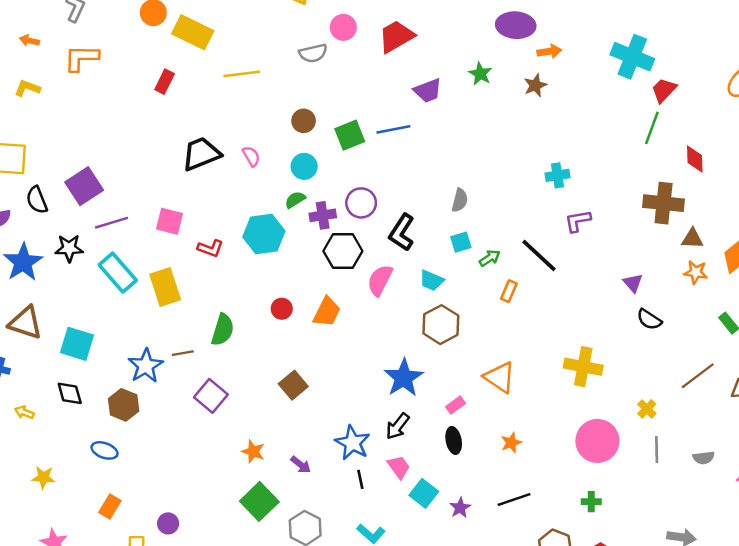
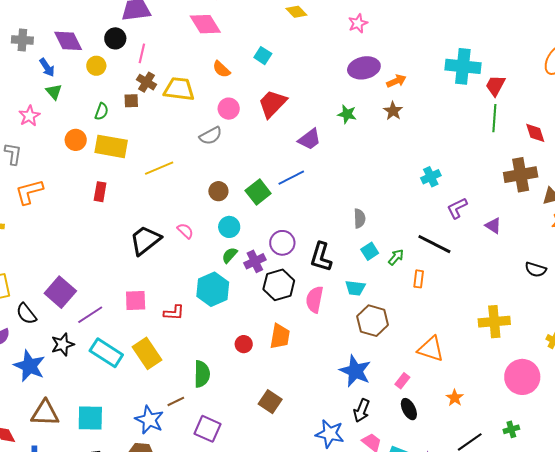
purple triangle: (633, 283) -> (493, 226), moved
green cross: (591, 502) -> (511, 429), moved

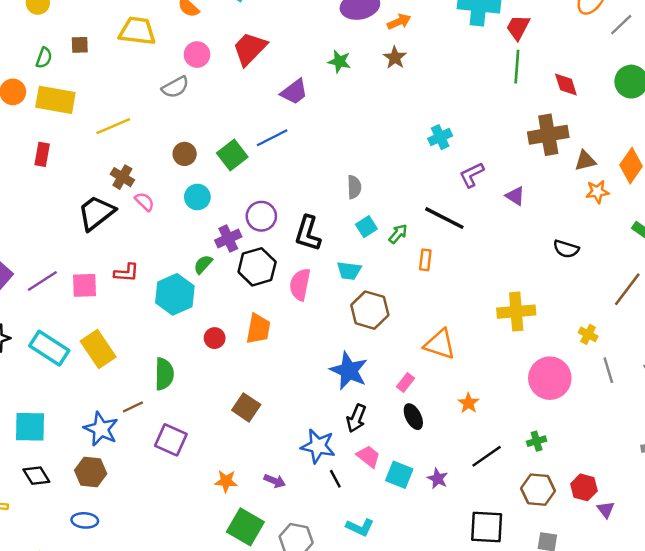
brown cross: (147, 82) -> (122, 177), moved
green semicircle: (230, 255) -> (203, 264), moved
cyan hexagon: (213, 289) -> (175, 294), moved
red L-shape: (174, 313) -> (126, 273), moved
purple line: (90, 315) -> (42, 281), moved

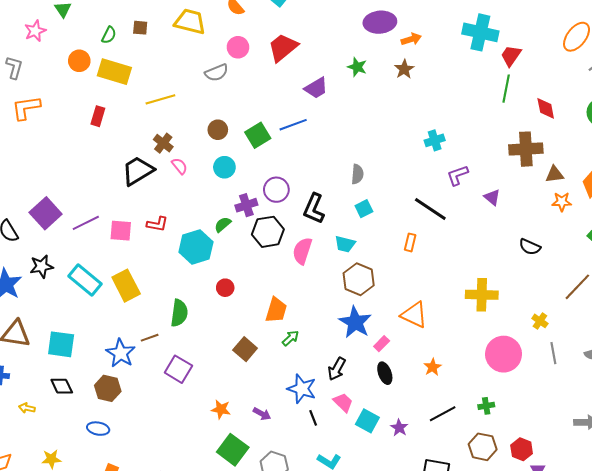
green arrow: (398, 234) -> (291, 338), moved
orange trapezoid: (258, 329) -> (276, 310), moved
blue star: (349, 371) -> (355, 322), moved

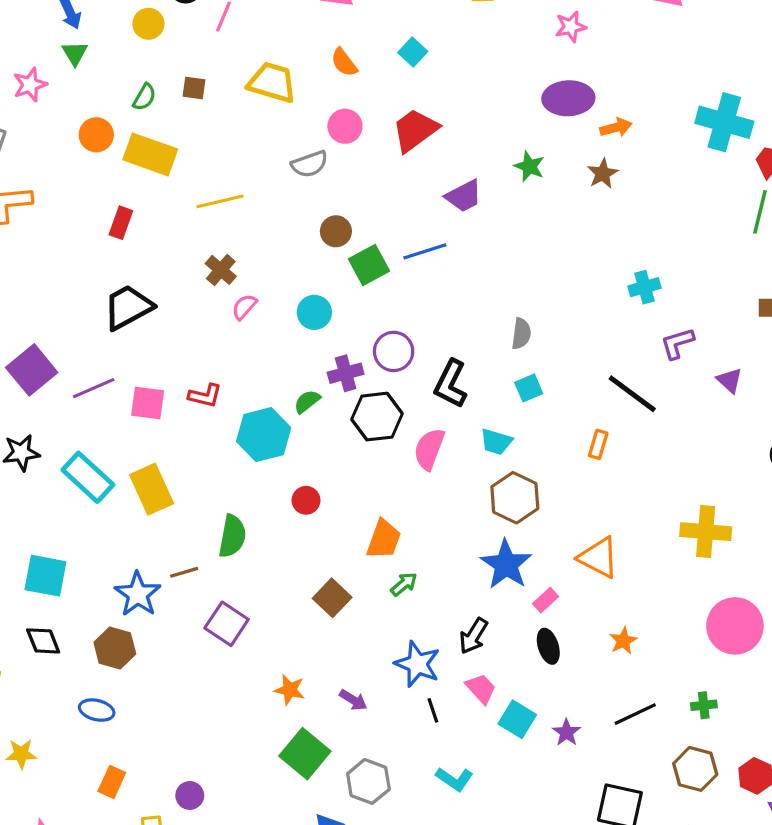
brown circle: (218, 130) -> (336, 231), moved
pink semicircle: (179, 166) -> (244, 307), turned -102
black trapezoid: (138, 171) -> (128, 307), moved

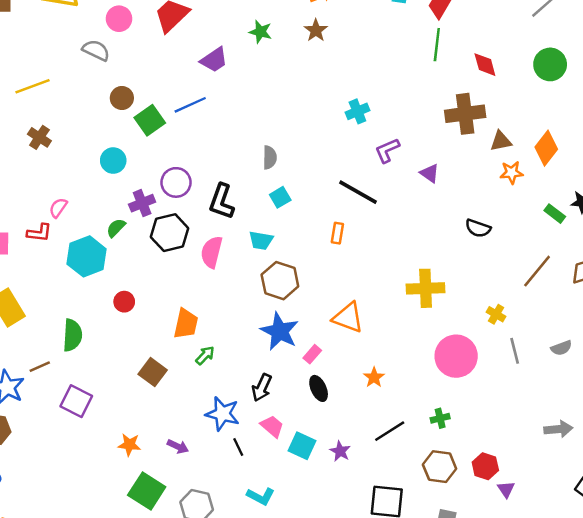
gray semicircle: (310, 164) -> (96, 50), turned -128
pink semicircle: (244, 307) -> (58, 208), moved

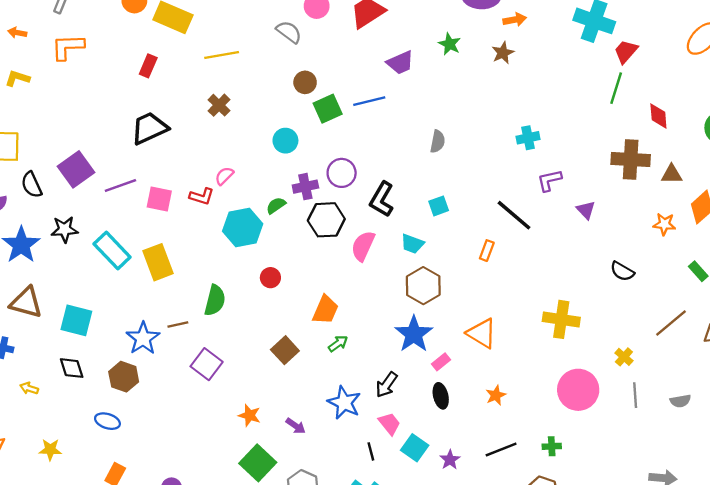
brown triangle: (501, 141) -> (672, 174), moved
gray semicircle: (270, 157) -> (438, 142), moved
black line: (238, 447) -> (371, 451), moved

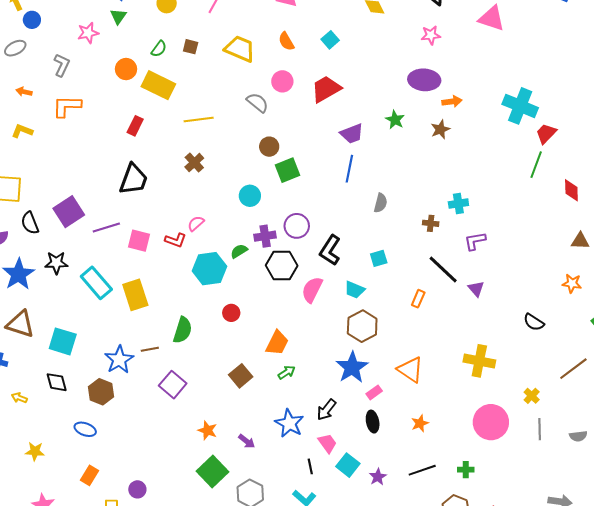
blue line: (369, 101) -> (349, 169), moved, turned -68
black trapezoid: (149, 128) -> (134, 179), turned 132
brown cross: (631, 160) -> (431, 223), moved, size x0.5
purple triangle: (586, 210) -> (476, 289), moved

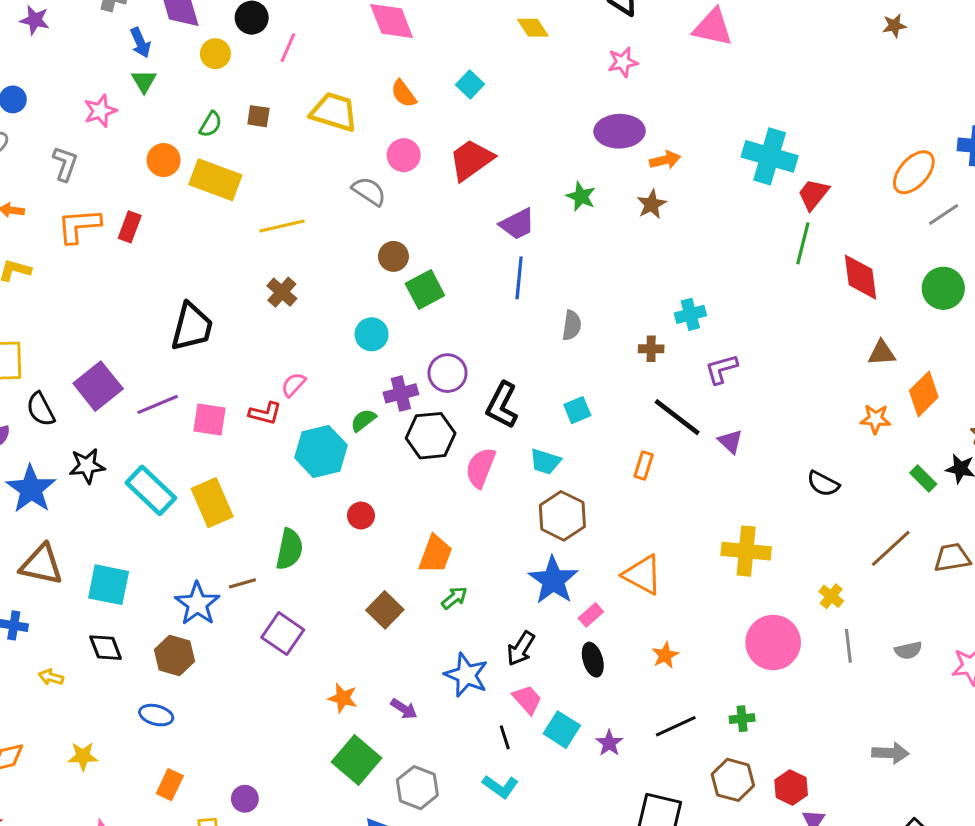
red rectangle: (135, 126) -> (130, 227), moved
red diamond: (571, 190) -> (861, 277), size x1.4

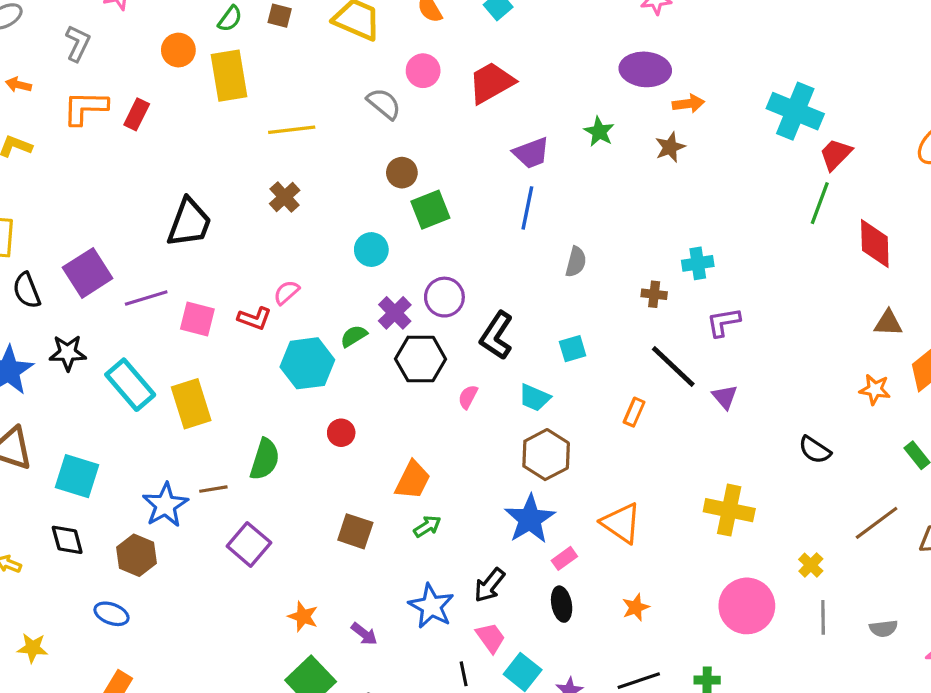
yellow rectangle: (215, 180) -> (229, 76), turned 54
purple cross: (401, 393) -> (395, 313), turned -36
pink semicircle: (481, 468) -> (468, 397), size x0.6
brown square: (385, 610) -> (355, 531), turned -32

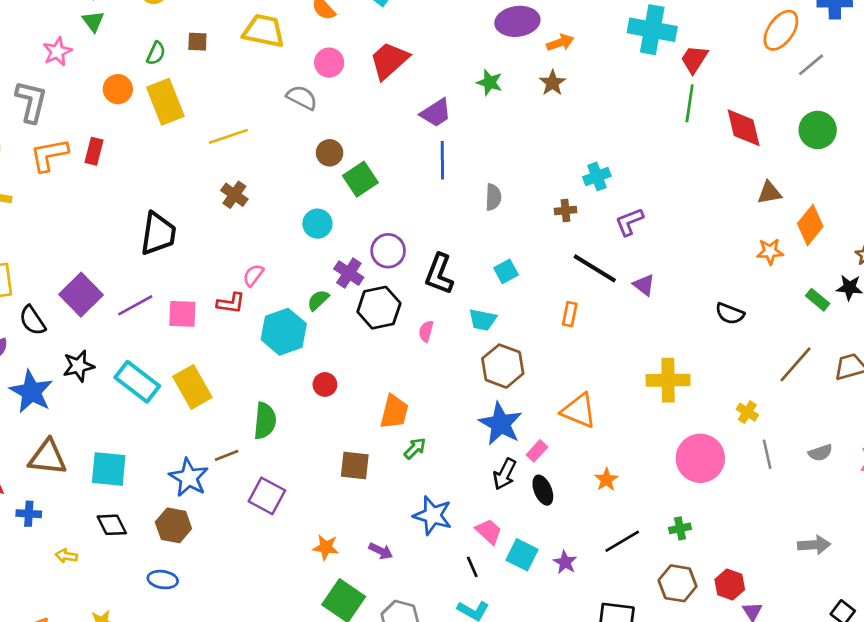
gray L-shape: (78, 43) -> (31, 102), size x1.4
black arrow: (489, 585) -> (505, 474), moved

